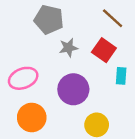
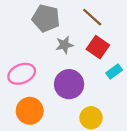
brown line: (113, 18) -> (92, 17), moved
cyan rectangle: (121, 76) -> (114, 71), turned 49

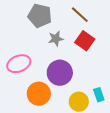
cyan rectangle: (114, 71) -> (99, 95), moved, turned -72
orange circle: (30, 111) -> (39, 94), moved

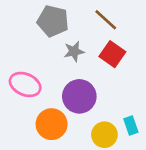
pink ellipse: (19, 64) -> (25, 84), turned 45

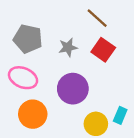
gray pentagon: (53, 21) -> (28, 39), moved
orange circle: (52, 124) -> (33, 114), moved
cyan rectangle: (131, 125) -> (120, 115), turned 42

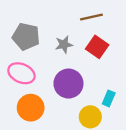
brown line: (97, 18) -> (91, 17), turned -55
cyan rectangle: (120, 115) -> (109, 98), moved

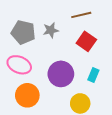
gray star: (64, 45) -> (51, 30), moved
cyan rectangle: (109, 98) -> (93, 75), moved

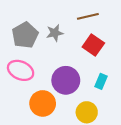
gray pentagon: (23, 32) -> (25, 35), turned 30
orange circle: (27, 95) -> (43, 103), moved

